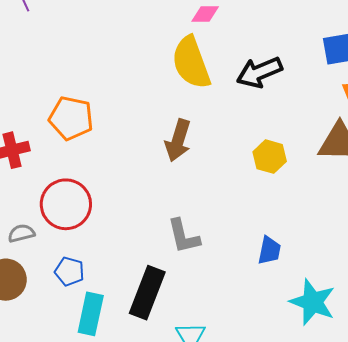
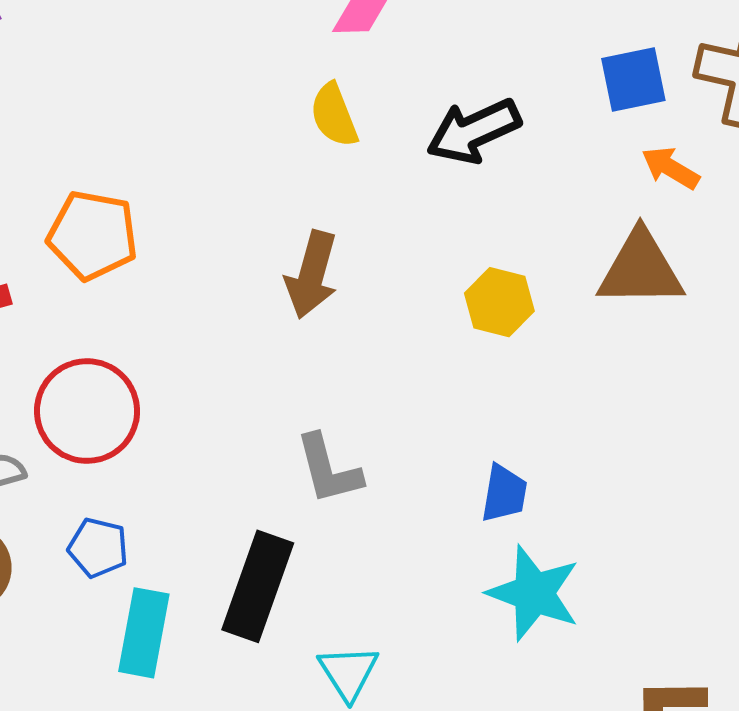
yellow semicircle: (191, 63) -> (334, 115), size x0.6
cyan star: (313, 302) -> (534, 593), moved

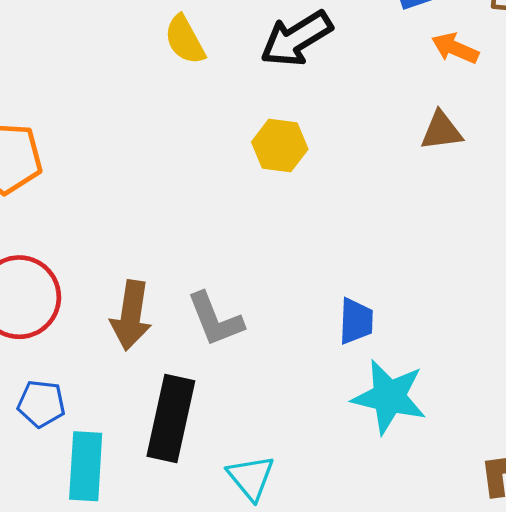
brown triangle: (641, 269) -> (441, 131), size x0.6
brown arrow: (312, 275) -> (131, 315), moved
yellow hexagon: (499, 302) -> (280, 146), moved

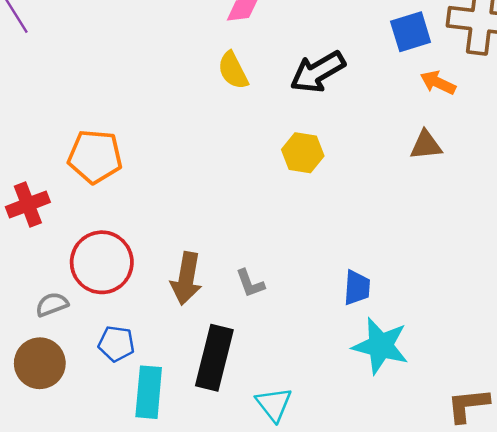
gray L-shape: (215, 319) -> (250, 283), size x0.7

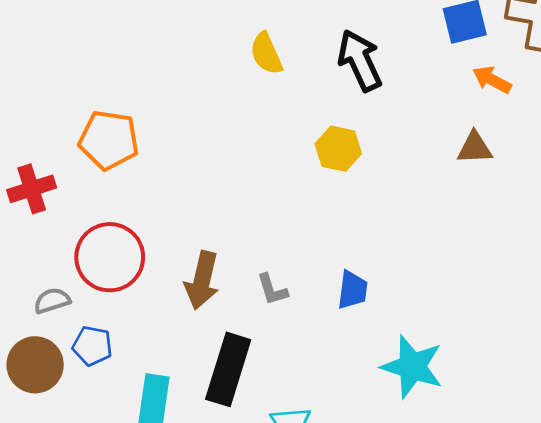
black arrow: (318, 72) -> (360, 60), turned 92
blue trapezoid: (357, 288) -> (352, 290), moved
blue pentagon: (116, 344) -> (92, 346), moved

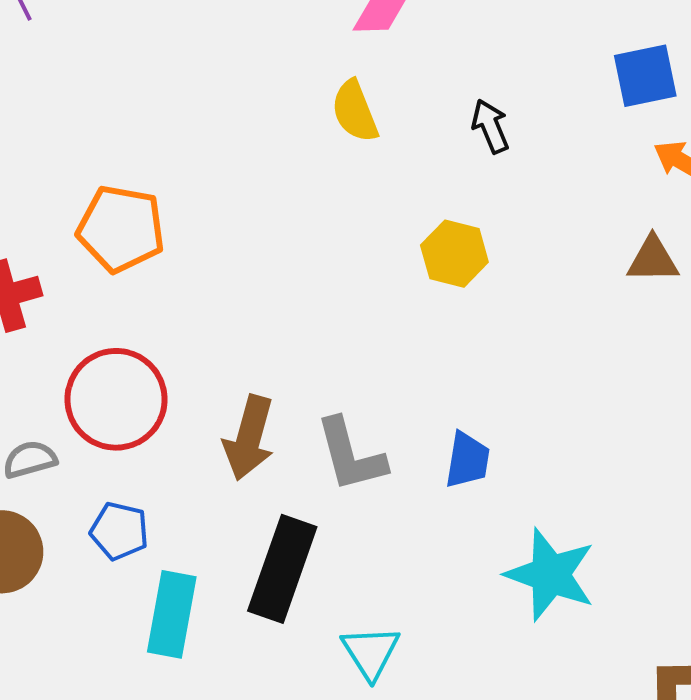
black arrow: (360, 60) -> (490, 126), size x0.6
gray L-shape: (272, 290) -> (351, 455), size x1.6
blue pentagon: (92, 346) -> (119, 531), moved

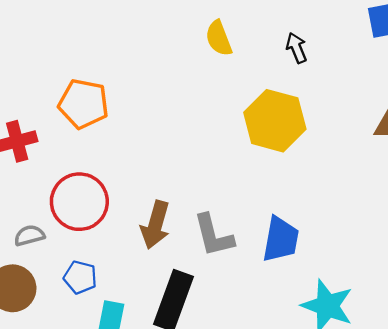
yellow hexagon: (454, 254) -> (275, 121), size x1.6
blue trapezoid: (467, 460) -> (281, 239), size x1.4

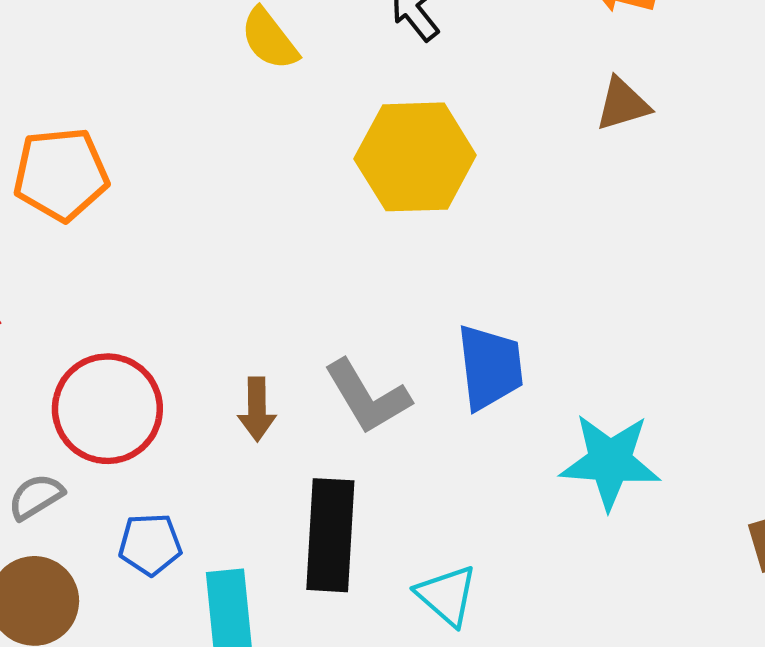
orange pentagon: (84, 104) -> (61, 174), moved
brown arrow: (155, 225) -> (257, 409), size x0.7

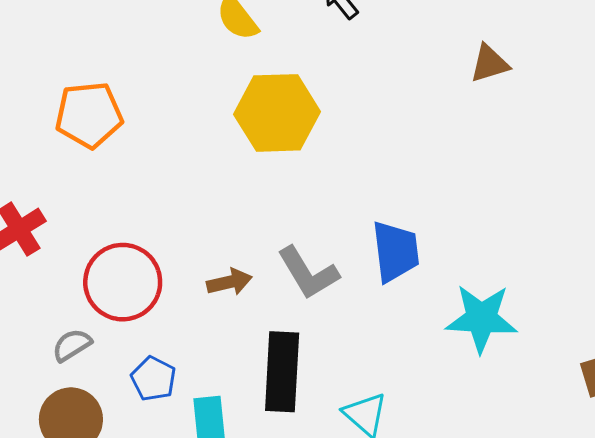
yellow hexagon: (415, 157) -> (277, 113), moved
brown arrow: (257, 409) -> (229, 282), turned -102
blue pentagon: (150, 544) -> (153, 379), turned 30

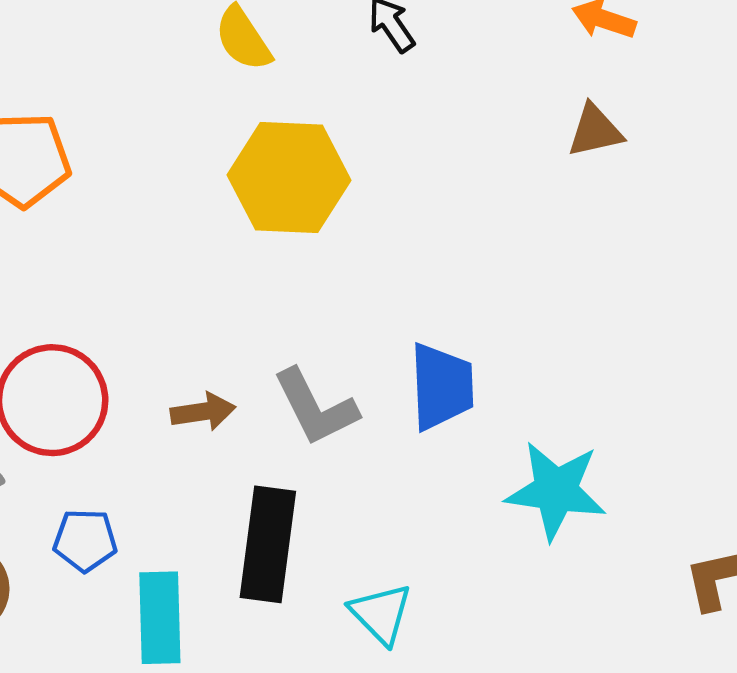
blue pentagon: (153, 379) -> (85, 540), turned -30

